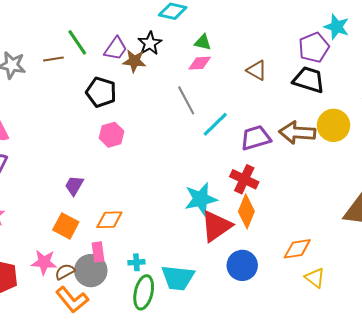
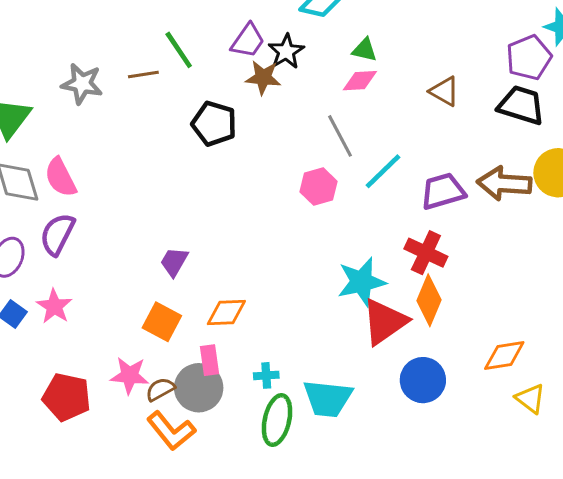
purple trapezoid: (116, 49) -> (248, 41), moved
pink hexagon: (112, 135) -> (318, 187), moved

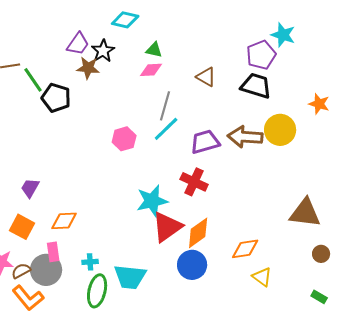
green line: (179, 50) -> (33, 80), moved
gray line: (340, 136) -> (165, 106), moved, turned 44
orange diamond: (429, 300) -> (198, 233), moved, turned 32

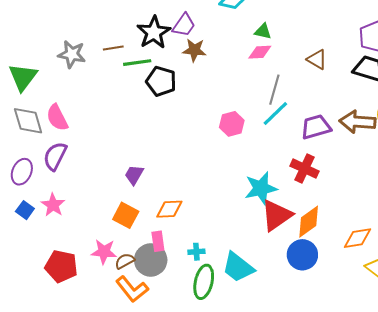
black star: (103, 51) -> (154, 32), moved, size x1.4
green line: (33, 80) -> (137, 63), turned -64
cyan trapezoid: (130, 277) -> (238, 267), turned 32

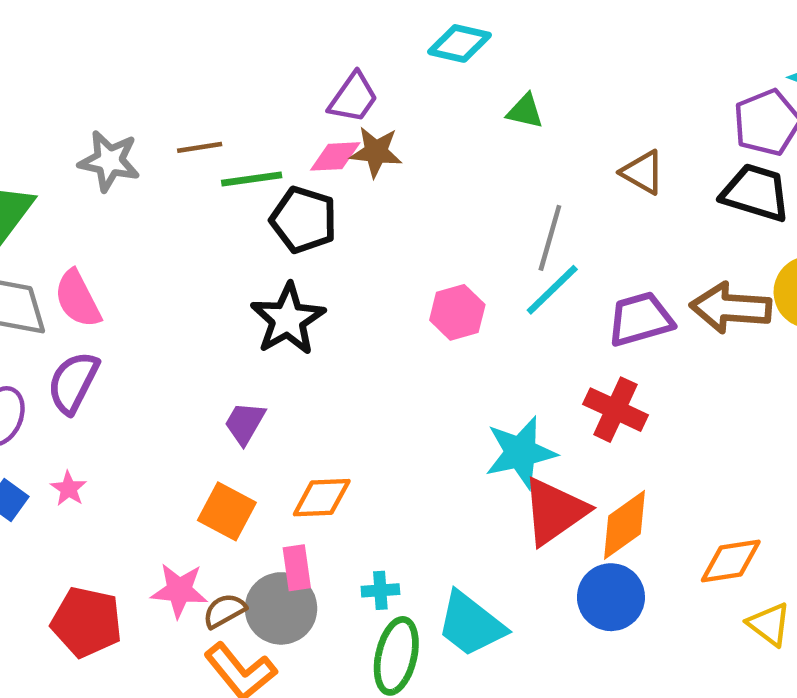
black star: (154, 32) -> (288, 319), moved
pink diamond: (260, 52) -> (335, 156), moved
pink star: (53, 205) -> (69, 489), size x0.7

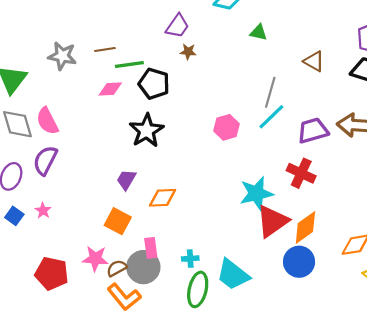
brown star: (376, 152) -> (188, 52), size x0.7
pink diamond: (335, 156) -> (110, 89), moved
orange diamond: (322, 498) -> (163, 198), moved

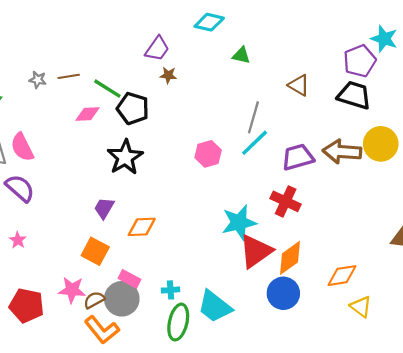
brown line: (105, 50) -> (69, 76), moved
gray star: (62, 56) -> (38, 80), size x0.6
green line: (129, 64) -> (107, 89), turned 40
purple semicircle: (45, 160) -> (20, 188), turned 104
pink rectangle: (151, 248) -> (130, 279), turned -54

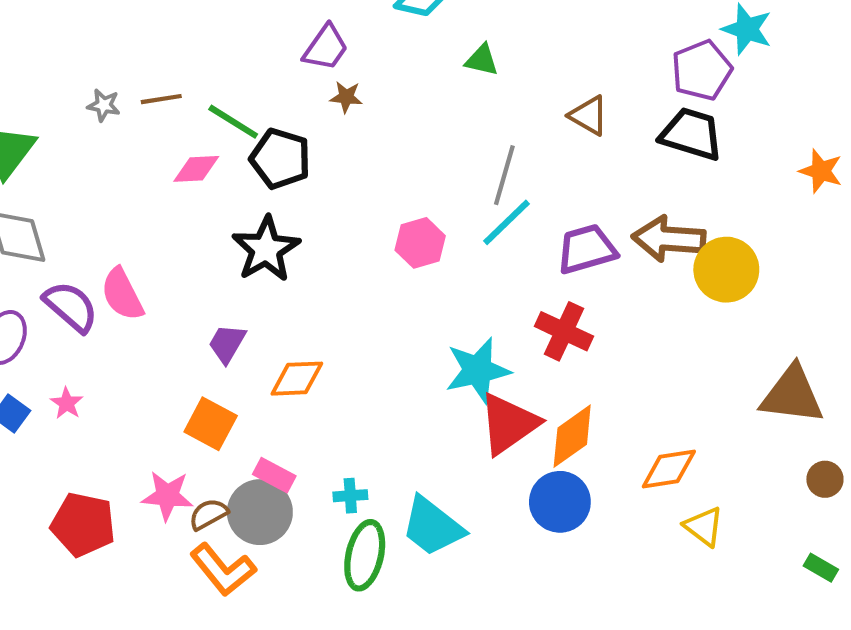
yellow circle: (381, 144) -> (726, 270), moved
pink semicircle: (22, 147) -> (122, 294), moved

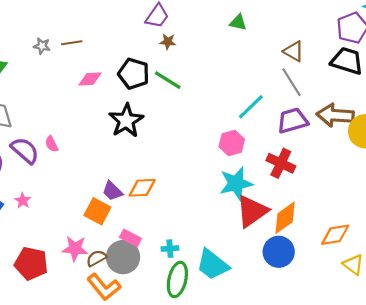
green line: (233, 122) -> (168, 80), moved
gray line: (504, 175) -> (291, 82), moved, turned -48
pink hexagon: (420, 243) -> (232, 143), moved
pink semicircle: (122, 294) -> (52, 144), size x0.6
purple trapezoid: (227, 344) -> (112, 191), moved, turned -75

